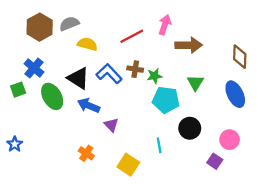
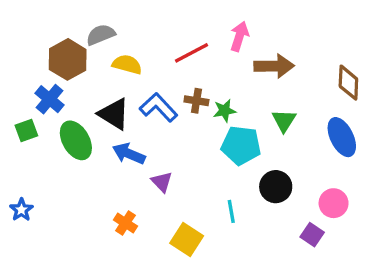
brown hexagon: (40, 27) -> (68, 59), moved

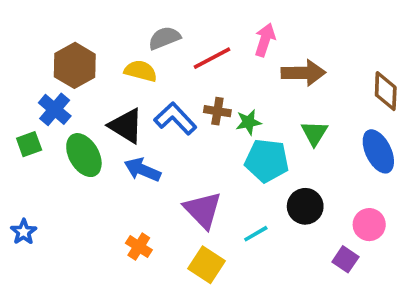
gray semicircle: (101, 35) -> (164, 38), moved
purple triangle: (162, 182) -> (203, 210), moved, size x1.6
cyan line: (231, 211) -> (256, 234), turned 70

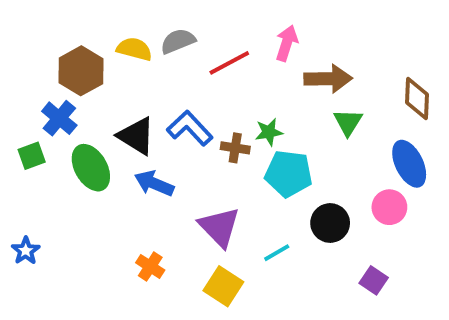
yellow semicircle: (141, 71) -> (134, 49), moved
brown cross: (217, 111) -> (235, 148), moved
green triangle: (314, 133) -> (348, 122), moved
pink circle: (369, 225) -> (389, 207), moved

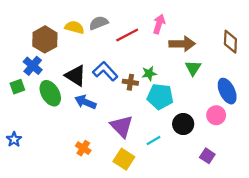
brown diamond: (417, 98) -> (230, 42), moved

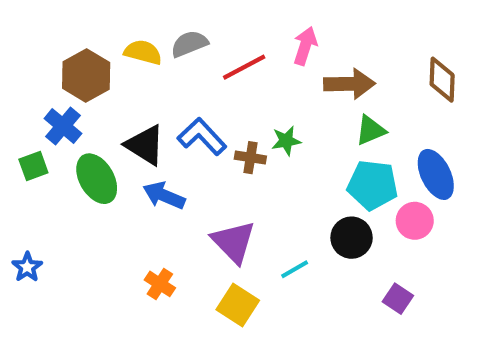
green triangle: (193, 68) -> (370, 130), turned 35
cyan pentagon: (160, 97) -> (373, 185), moved

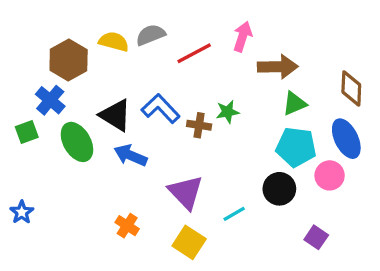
brown diamond: (442, 80) -> (351, 88), moved

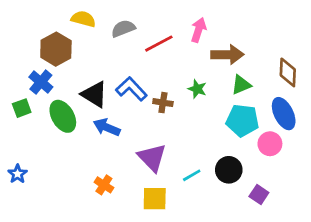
yellow semicircle: (114, 42) -> (83, 19), moved
green star: (228, 112) -> (197, 89), moved, turned 30
black circle: (279, 189) -> (229, 170), moved
yellow square: (189, 242) -> (155, 199), turned -32

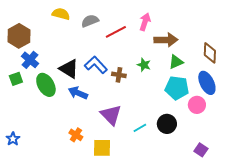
brown hexagon: (56, 49) -> (19, 36), moved
blue star: (18, 174) -> (13, 139), moved
purple square: (259, 194) -> (201, 150), moved
yellow square: (155, 199) -> (102, 148), moved

